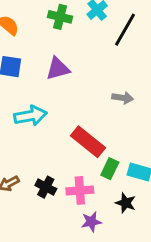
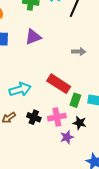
cyan arrow: (31, 116) -> (20, 89), moved
black star: (126, 203) -> (80, 123), moved

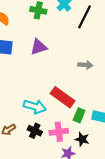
cyan arrow: (20, 89) -> (35, 107), moved, turned 30

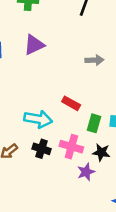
red rectangle: (63, 97) -> (71, 103), size x0.6
pink cross: (59, 132) -> (71, 147), turned 30

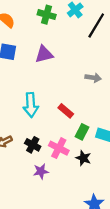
cyan arrow: (38, 119) -> (31, 105), moved, turned 65
purple star: (86, 172) -> (41, 171), moved

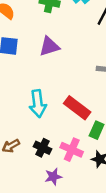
red rectangle: (66, 111) -> (77, 108), size x1.5

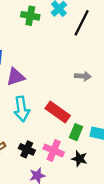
purple triangle: (49, 46) -> (16, 77), moved

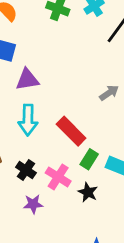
gray arrow: (83, 76) -> (109, 93), turned -49

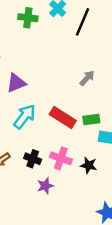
cyan arrow: (28, 120) -> (25, 117), turned -130
green rectangle: (89, 159) -> (91, 119), moved, turned 63

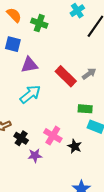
green cross: (28, 18) -> (39, 23), moved
red rectangle: (63, 117) -> (66, 76), moved
black cross: (33, 159) -> (21, 138), moved

